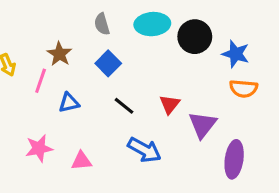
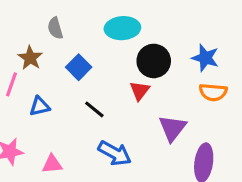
gray semicircle: (102, 24) -> (55, 28), moved
black circle: (195, 37) -> (154, 61), moved
red triangle: (170, 104) -> (140, 91), moved

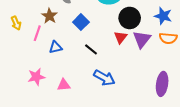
purple triangle: (172, 128) -> (142, 39), moved

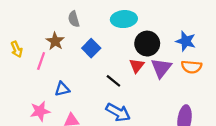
blue triangle: (56, 47) -> (62, 89), moved
black line: (91, 49) -> (113, 81), moved

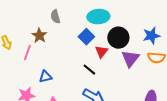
blue star: (186, 41) -> (151, 36), turned -30
blue square: (91, 48) -> (86, 37), moved
red triangle: (137, 66) -> (101, 52), moved

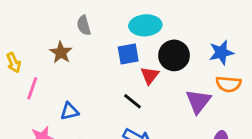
blue square: (86, 37) -> (128, 54), turned 35
pink line: (27, 53) -> (32, 88), moved
purple triangle: (130, 59) -> (198, 101), moved

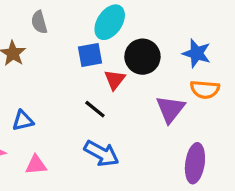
cyan ellipse: (145, 25) -> (110, 22), turned -52
blue star: (221, 53) -> (197, 53), turned 30

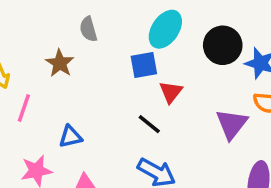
black circle: (142, 57) -> (223, 45), moved

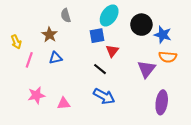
blue triangle: (70, 137) -> (56, 58), moved

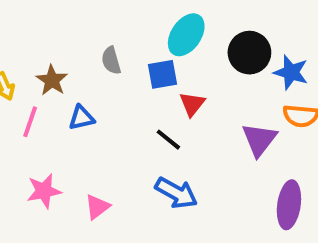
gray semicircle: (66, 15) -> (111, 60), moved
brown star: (50, 35) -> (52, 80), moved
pink triangle: (64, 103) -> (97, 207), turned -32

